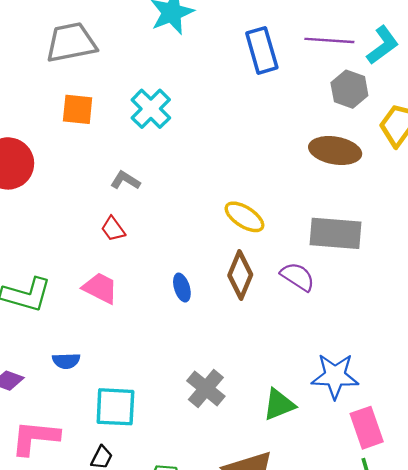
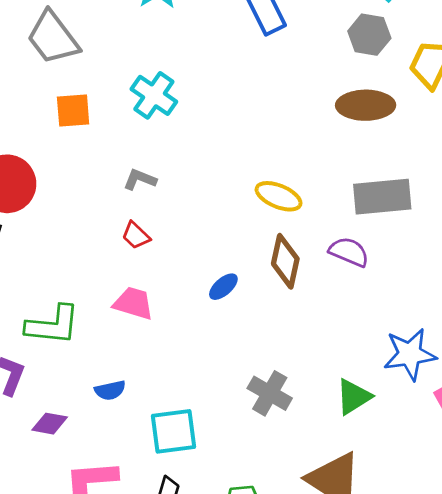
gray trapezoid: (71, 42) -> (53, 38), turned -106
blue ellipse: (182, 288) -> (223, 287), turned 76

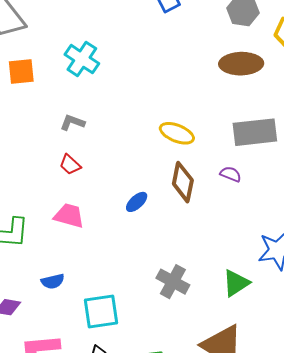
purple semicircle: (349, 252) -> (231, 174), size x0.7

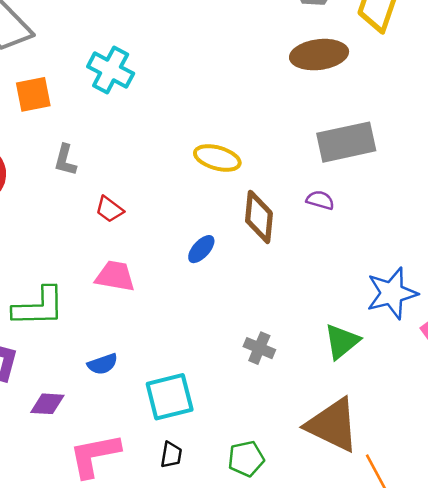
gray L-shape: (72, 122) -> (65, 160), moved, turned -90
yellow ellipse: (177, 133) -> (217, 158), moved
gray cross: (173, 282) -> (259, 348), size x0.7

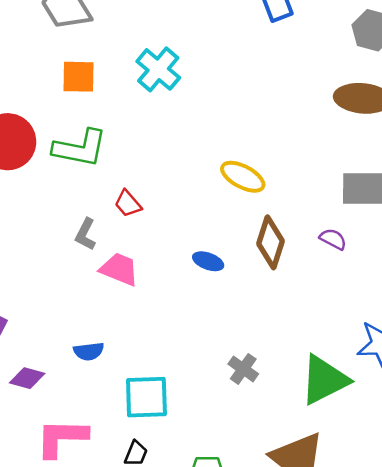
gray L-shape: (65, 160) -> (85, 234), moved
blue ellipse: (201, 249) -> (208, 261), turned 56
green L-shape: (39, 307) -> (80, 148), moved
green triangle: (342, 341) -> (324, 380), size x1.4

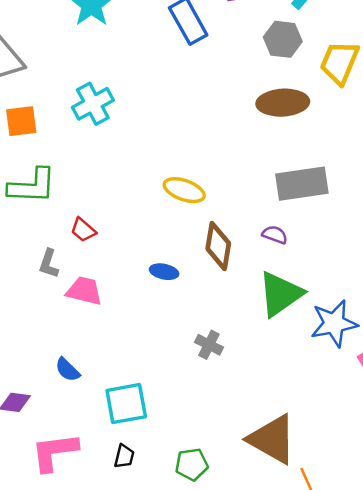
cyan cross: (158, 69) -> (93, 104), turned 30
blue semicircle: (89, 351) -> (67, 370), turned 60
gray cross: (243, 369) -> (209, 345), moved
green triangle: (324, 380) -> (280, 294), moved

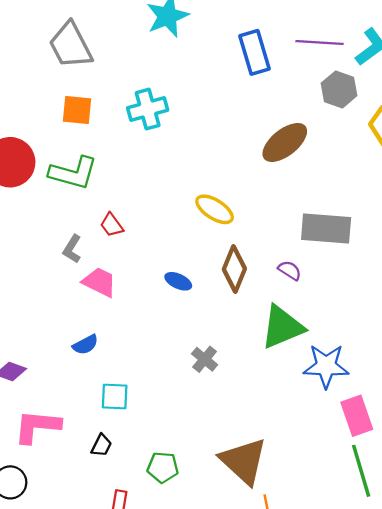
brown ellipse: (283, 103) -> (285, 142), moved, turned -48
blue semicircle: (67, 370) -> (85, 345), moved, turned -85
cyan square: (126, 404) -> (115, 396), size x0.7

